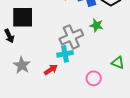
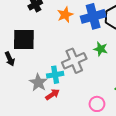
cyan cross: (65, 54) -> (55, 75), moved
gray star: (22, 65) -> (38, 83), moved

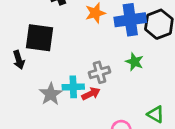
gray cross: (74, 61) -> (99, 72), size x0.7
red arrow: (53, 94) -> (91, 94), moved

